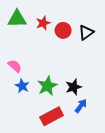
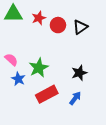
green star: (47, 86) -> (39, 68), moved
black star: (74, 87) -> (79, 73), moved
red rectangle: (52, 116) -> (47, 94), moved

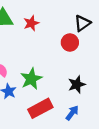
red circle: (58, 25) -> (70, 42), moved
black triangle: (80, 27) -> (82, 23), moved

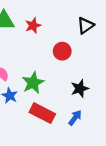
red circle: (70, 42) -> (62, 51), moved
red rectangle: (40, 108) -> (42, 113), turned 55

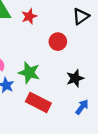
green star: (33, 83) -> (29, 73), turned -30
blue arrow: (75, 118) -> (82, 107), moved

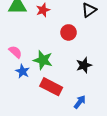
blue arrow: (82, 107) -> (80, 102), moved

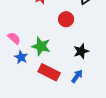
blue arrow: (80, 102) -> (77, 76), moved

